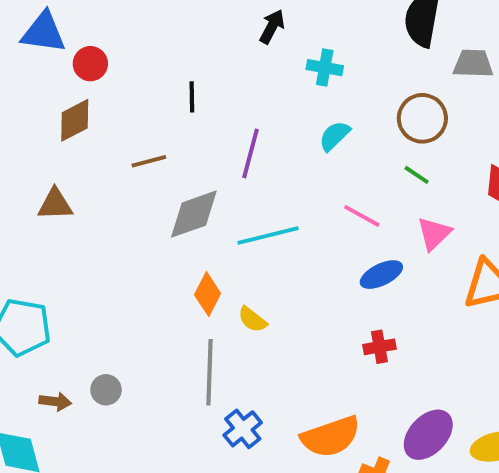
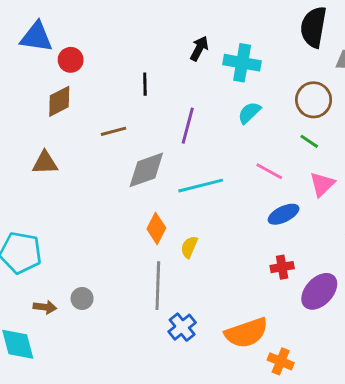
black arrow: (272, 27) -> (199, 48), moved
cyan cross: (325, 68) -> (242, 63), size x1.4
yellow semicircle: (252, 319) -> (189, 247), turned 75
purple ellipse: (428, 435) -> (319, 291), moved

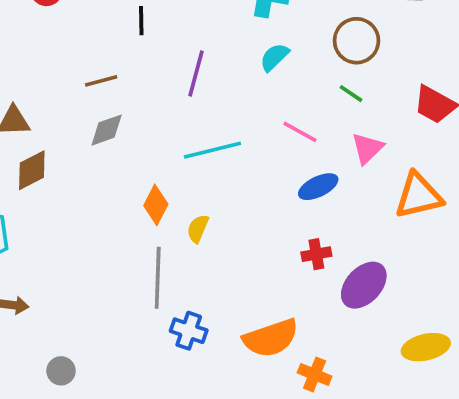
brown diamond: (59, 101) -> (32, 170), moved
gray diamond: (146, 170) -> (107, 130), moved, size x0.7
gray circle: (82, 298) -> (61, 371), moved
blue cross: (182, 327) -> (189, 331), turned -32

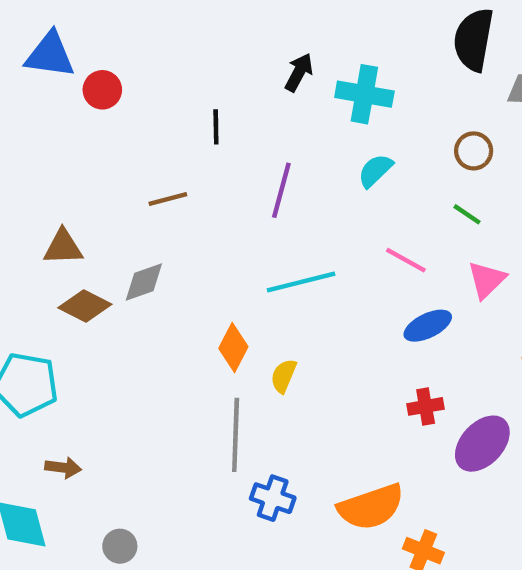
brown circle: (356, 41) -> (474, 151), size x0.7
gray diamond: (107, 130) -> (144, 282), moved
brown diamond: (32, 170) -> (85, 306), turned 54

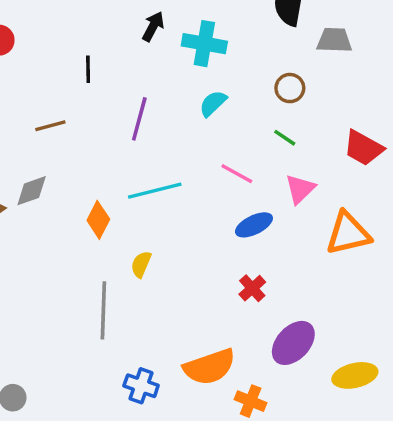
orange diamond: (233, 347) -> (98, 220), moved
red cross: (426, 406) -> (252, 288), turned -32
purple ellipse: (482, 444) -> (293, 343), moved
blue cross: (273, 498) -> (141, 386), moved

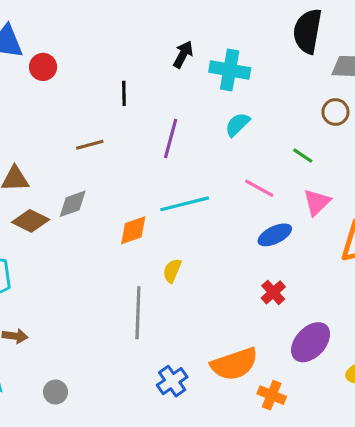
brown circle: (290, 88) -> (335, 112), moved
orange diamond: (98, 220) -> (133, 230), turned 44
blue cross: (141, 386) -> (172, 381), turned 36

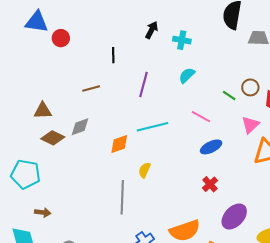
cyan cross: (230, 70) -> (182, 40), size x0.7
brown circle: (335, 112) -> (250, 87), moved
pink triangle: (317, 202) -> (250, 125), moved

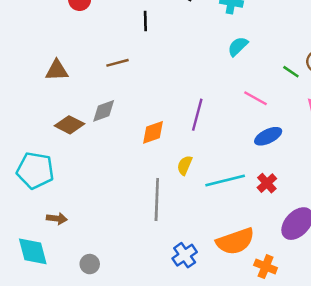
purple line: (143, 84) -> (197, 115), moved
brown triangle: (43, 111) -> (57, 70), moved
cyan line: (153, 127) -> (225, 181), moved

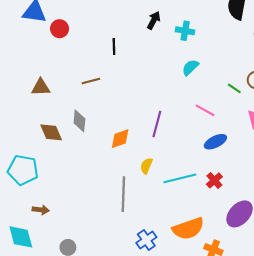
gray diamond: (104, 111) -> (79, 121), turned -65
brown diamond: (69, 125) -> (51, 132), turned 40

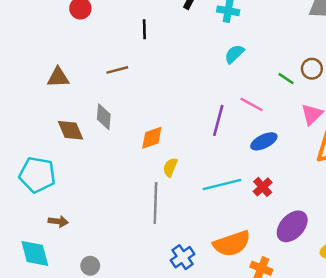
purple line: (157, 124) -> (218, 120), moved
yellow semicircle: (146, 166) -> (170, 167), moved

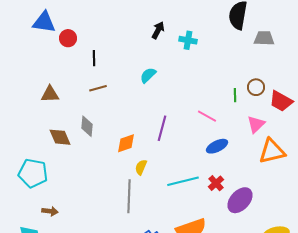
black line: (144, 29) -> (94, 58), moved
cyan semicircle: (234, 54) -> (148, 75), moved
green line: (286, 79) -> (235, 95), turned 56
purple line: (218, 120) -> (162, 128), moved
purple ellipse: (292, 226) -> (240, 200), moved

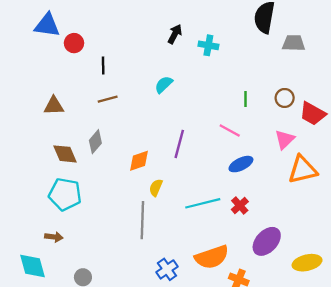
green line: (235, 95) -> (245, 99), moved
gray diamond: (87, 126) -> (95, 142), turned 35
cyan pentagon: (33, 173) -> (65, 194), moved
purple ellipse: (240, 200) -> (267, 241), moved

